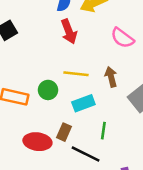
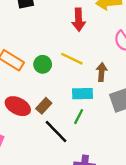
cyan rectangle: (83, 103) -> (83, 94), moved

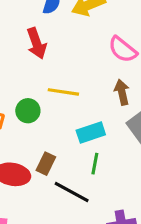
red arrow: (79, 20) -> (37, 43), moved
brown arrow: (102, 72) -> (122, 92), moved

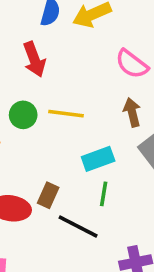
green circle: (28, 111) -> (23, 115), moved

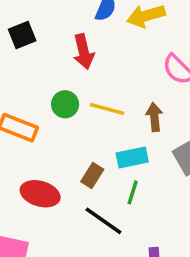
brown arrow: (132, 112) -> (154, 117), moved
brown rectangle: (48, 195) -> (92, 176), moved

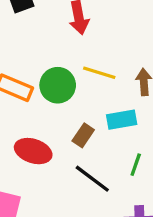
green circle: (65, 104) -> (58, 85), moved, size x1.4
green line: (133, 192) -> (136, 165), moved

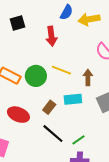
green line: (136, 165) -> (78, 140), moved, turned 32

